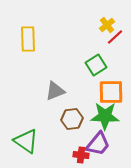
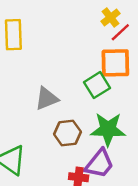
green square: (96, 65) -> (97, 85), moved
orange square: (111, 92) -> (115, 63), moved

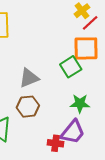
green star: (108, 129) -> (80, 103), size x0.7
brown hexagon: (67, 133) -> (28, 107), moved

